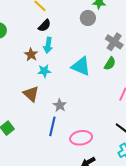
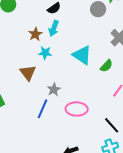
green semicircle: (110, 64) -> (106, 66), moved
pink ellipse: (81, 138) -> (77, 109), moved

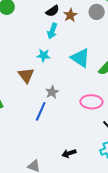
brown star: (35, 34) -> (70, 15), moved
pink ellipse: (77, 109) -> (91, 102), moved

